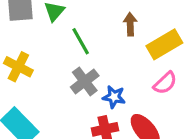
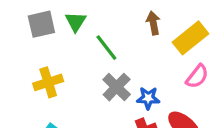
yellow cross: (18, 67) -> (48, 82), turned -36

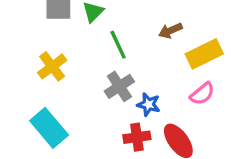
brown arrow: (153, 23) -> (170, 31), turned -115
yellow cross: (48, 82) -> (52, 66), turned -32

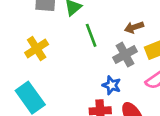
gray cross: (119, 86) -> (125, 55), moved

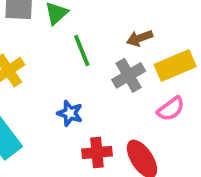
blue star: (112, 85) -> (70, 113), moved

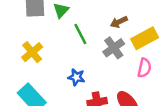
pink semicircle: (171, 109) -> (144, 68), turned -36

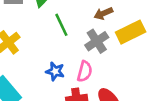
pink semicircle: (144, 68) -> (85, 71), moved

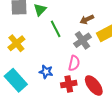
blue star: (55, 71) -> (46, 72), moved

